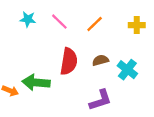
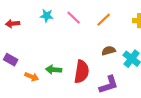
red semicircle: (69, 61) -> (82, 72), moved
green arrow: (36, 83) -> (54, 70), size x0.7

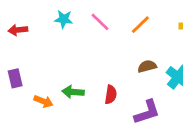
purple rectangle: (11, 60) -> (15, 78), turned 48
red semicircle: (82, 72) -> (111, 95), size x0.6

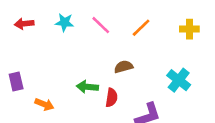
red arrow: (18, 30) -> (24, 24), moved
brown semicircle: (147, 66) -> (124, 67), moved
green arrow: (73, 92) -> (87, 87), moved

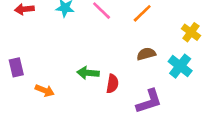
yellow cross: (189, 29) -> (191, 32), moved, turned 36
brown semicircle: (124, 67) -> (146, 54), moved

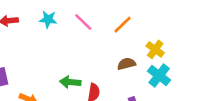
yellow cross: (191, 32) -> (155, 49), moved

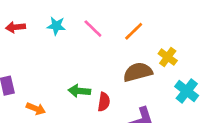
brown semicircle: (126, 64) -> (138, 72), size x1.5
cyan cross: (159, 76) -> (187, 91), moved

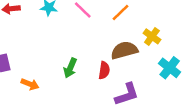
green arrow: (79, 91) -> (70, 68), turned -72
red semicircle: (104, 102) -> (104, 70), moved

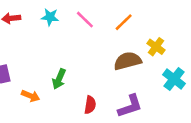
green arrow: (70, 68) -> (59, 79), moved
red semicircle: (104, 70) -> (90, 105), moved

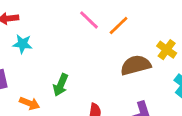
cyan star: (50, 17) -> (22, 44), moved
orange line: (124, 22) -> (119, 26), moved

